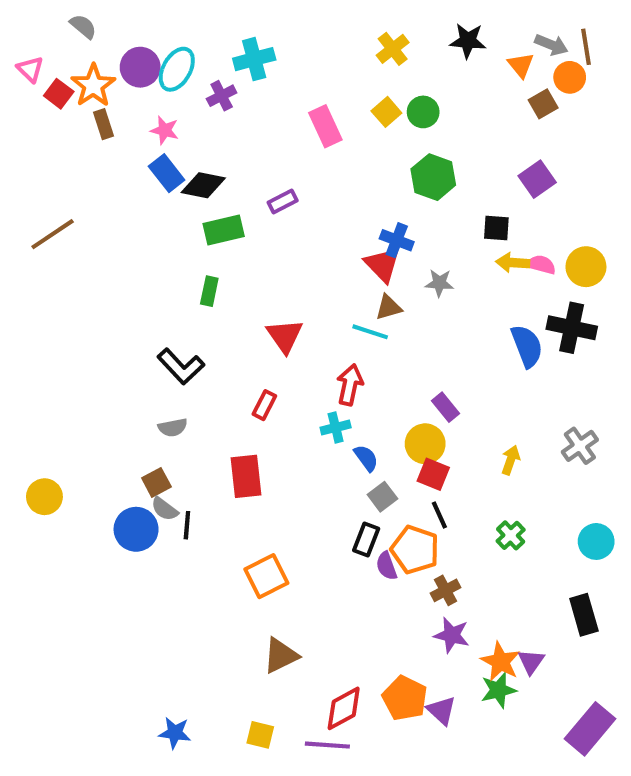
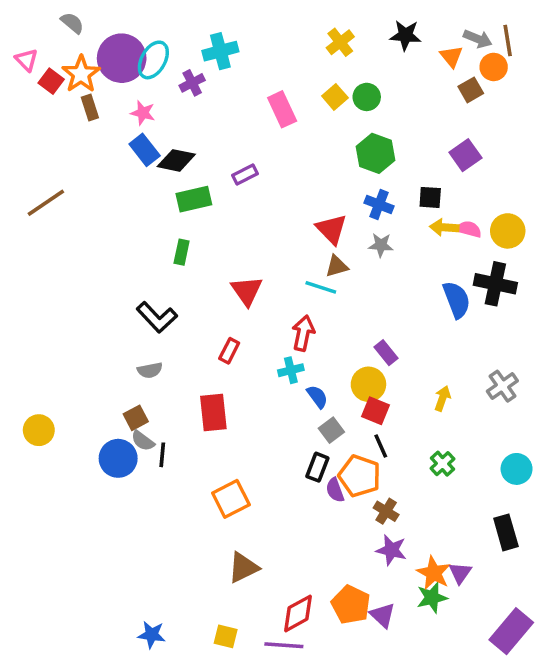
purple circle: (140, 67) -> (122, 58), size x1.4
blue cross: (397, 240) -> (379, 204), moved
brown cross: (445, 590) -> (386, 511), turned -30

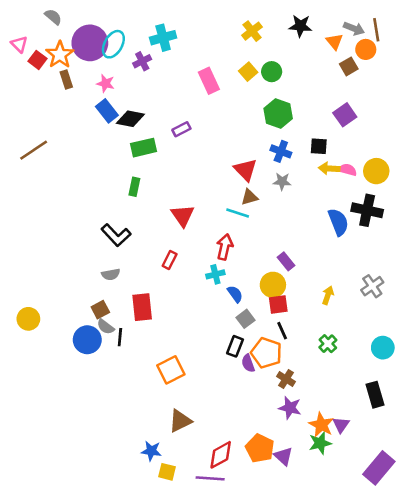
red square: (376, 411) -> (278, 304), turned -30
red rectangle: (213, 413) -> (142, 307), moved
blue star: (152, 635) -> (151, 451), moved

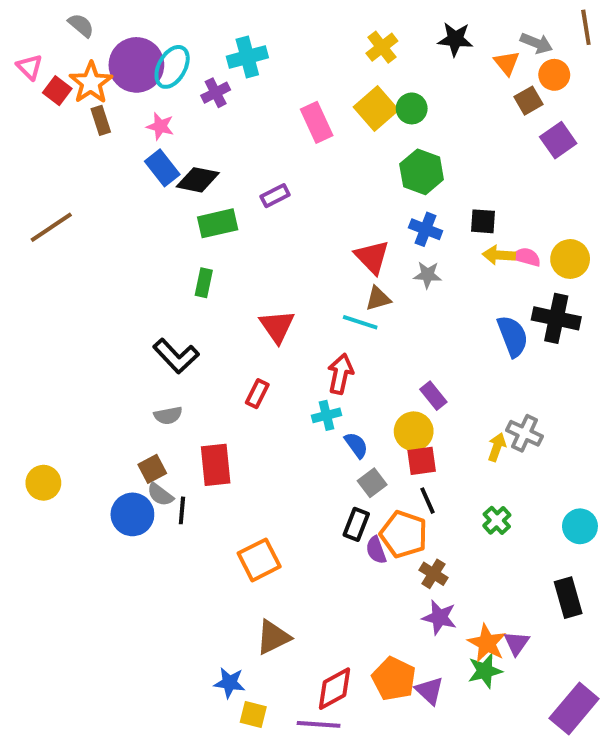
brown line: (376, 30) -> (586, 27), moved
yellow square: (248, 72) -> (376, 108), size x1.5
purple square: (345, 115) -> (558, 140), moved
gray cross: (372, 286) -> (525, 433), moved, turned -30

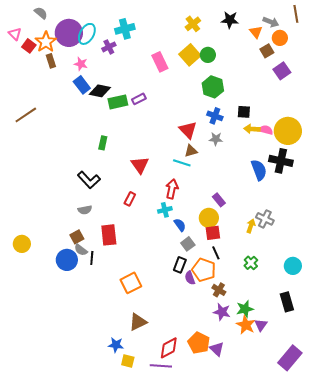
green rectangle: (218, 223) -> (118, 102), moved
yellow circle: (570, 259) -> (288, 131), size x1.4
green star: (485, 671) -> (245, 309), moved

